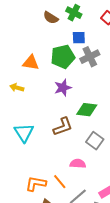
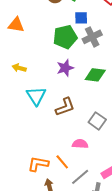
orange triangle: (31, 63) -> (16, 25), moved
green diamond: (87, 110) -> (95, 75), moved
cyan triangle: (24, 133) -> (36, 96), moved

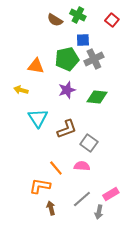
orange triangle: (16, 25) -> (36, 66), moved
gray square: (97, 121) -> (89, 143), moved
orange line: (62, 162) -> (56, 168), moved

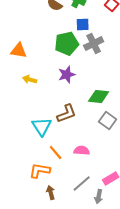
orange triangle: (36, 66) -> (19, 51), moved
yellow arrow: (21, 90) -> (30, 80), moved
green diamond: (97, 97) -> (99, 97), moved
cyan triangle: (38, 118) -> (42, 127), moved
gray square: (89, 143) -> (108, 121), moved

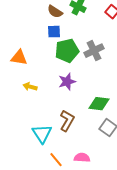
blue square: (83, 25) -> (54, 32), moved
brown L-shape: (67, 114) -> (67, 121), turned -40

